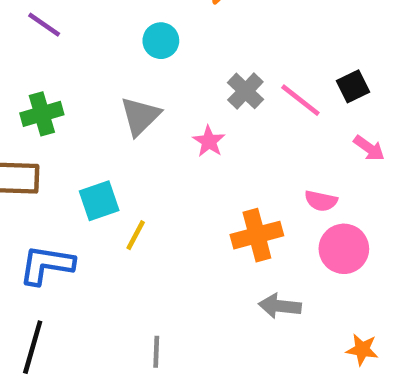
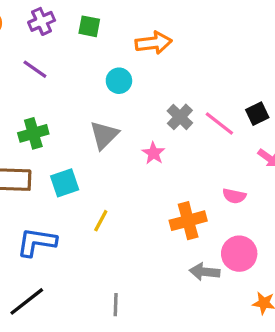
cyan square: (99, 201) -> (65, 183), moved
pink circle: (344, 249) -> (239, 254), moved
black line: (33, 347) -> (27, 301), turned 36

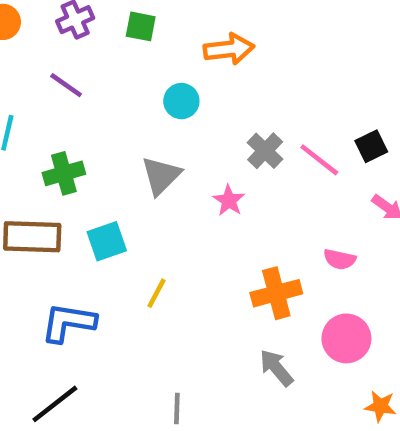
gray arrow: (205, 272) -> (276, 368), moved, turned 44

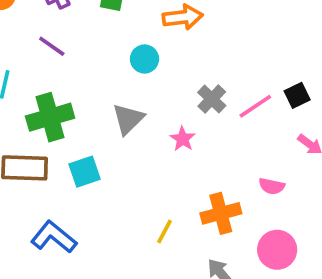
pink line: (319, 160) -> (255, 106), turned -72
green cross: (64, 173) -> (50, 117), size x1.4
yellow line: (157, 293) -> (164, 232), moved
blue L-shape: (68, 323) -> (54, 237), turned 30

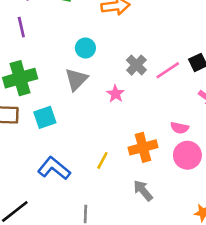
purple line: (52, 46) -> (21, 27), turned 42
cyan circle: (145, 59) -> (85, 48), moved
blue L-shape: (54, 237) -> (54, 168), moved
pink circle: (277, 250) -> (187, 155), moved

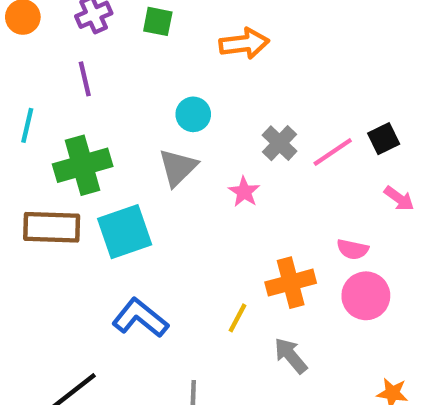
cyan square: (45, 117) -> (125, 232), size x1.4
yellow line: (102, 160) -> (237, 318), moved

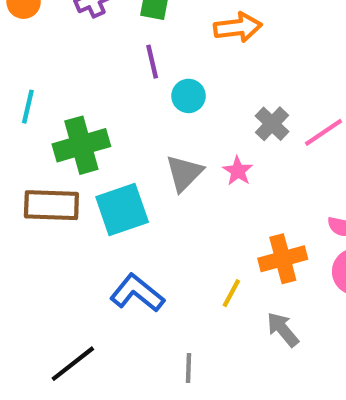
purple line: (85, 79) -> (152, 62), moved
gray triangle: (178, 167) -> (184, 173), moved

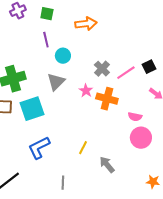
gray triangle: (184, 173) -> (56, 82), moved
orange cross: (283, 259) -> (107, 99), moved, turned 30
blue L-shape: (137, 293) -> (39, 148), turned -65

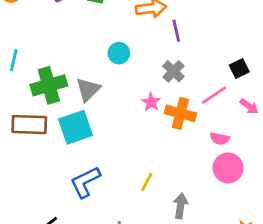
purple line: (46, 40) -> (176, 31), moved
pink line: (126, 73) -> (214, 95), moved
gray triangle: (56, 82) -> (88, 90), moved
gray arrow: (107, 165) -> (180, 206), turned 48

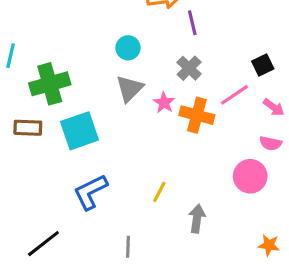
gray triangle: (88, 90) -> (130, 89), moved
brown rectangle: (29, 125) -> (28, 128), size x0.7
pink semicircle: (220, 139) -> (271, 143), moved

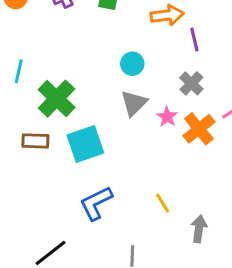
green cross: (50, 84) -> (57, 99), turned -30
orange cross: (197, 115) -> (199, 129), turned 36
yellow line: (159, 192) -> (163, 203), turned -60

